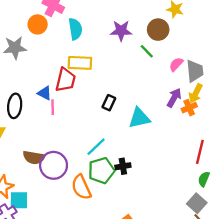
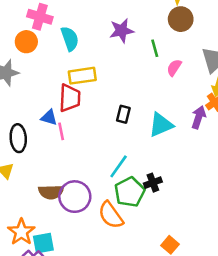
brown circle: (158, 30) -> (181, 19), moved
green line: (147, 51) -> (155, 48), turned 40
pink semicircle: (176, 64) -> (174, 68), moved
purple arrow: (174, 98) -> (199, 117), moved

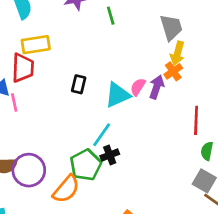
pink semicircle: (174, 68) -> (138, 87), moved
cyan line: (119, 166) -> (102, 135), moved
orange semicircle: (111, 215) -> (66, 189), turned -104

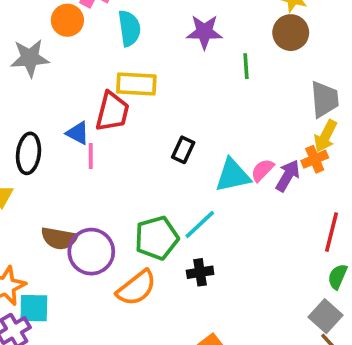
black cross: (110, 155) -> (200, 272), moved
green pentagon: (86, 165) -> (157, 238), moved

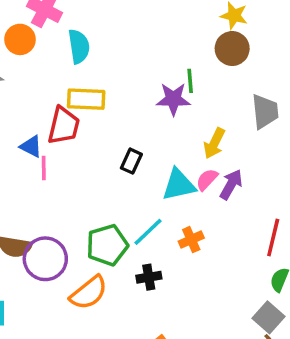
purple star: (204, 32) -> (173, 99), moved
yellow arrow: (326, 136) -> (214, 143), moved
orange cross: (315, 159) -> (191, 240), moved

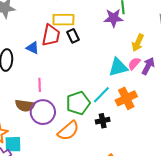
black rectangle: (131, 161) -> (73, 36), moved, turned -48
pink line: (44, 168) -> (40, 85), moved
orange cross: (191, 240) -> (126, 98), size x1.5

